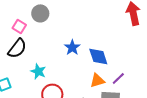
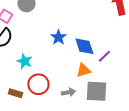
purple line: (118, 78) -> (104, 56), moved

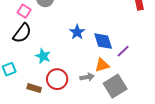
gray square: (96, 91) -> (115, 86), turned -35
gray arrow: (68, 92) -> (87, 77), moved

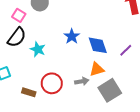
purple line: (123, 51) -> (126, 50), moved
cyan star: (43, 56) -> (38, 49), moved

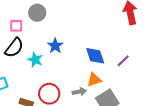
pink square: (19, 15) -> (16, 26), turned -32
blue star: (72, 36) -> (55, 46), moved

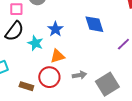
blue diamond: (95, 56) -> (94, 24), moved
orange triangle: (94, 80) -> (57, 56), moved

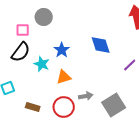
red circle: (49, 77) -> (64, 107), moved

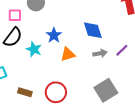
orange triangle: (64, 77) -> (68, 54), moved
gray arrow: (86, 96) -> (100, 53), moved

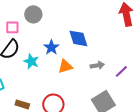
blue diamond: (93, 30) -> (78, 38), moved
purple line: (122, 50) -> (121, 71), moved

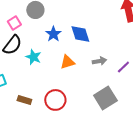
pink square: (12, 27) -> (14, 23), turned -32
blue star: (51, 47) -> (53, 34), moved

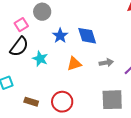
gray square: (105, 98) -> (112, 100), turned 30

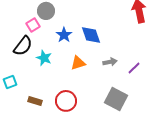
pink square: (21, 25) -> (33, 25), moved
gray square: (112, 100) -> (116, 99), turned 30

